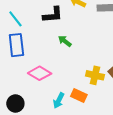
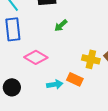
green arrow: (65, 41) -> (61, 25), turned -80
cyan arrow: (59, 100) -> (55, 84), turned -126

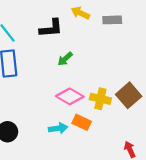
pink diamond: (36, 57) -> (70, 96), moved

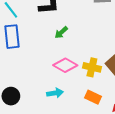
orange rectangle: (82, 122) -> (93, 97), moved

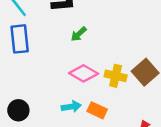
orange rectangle: (93, 97) -> (97, 110), moved

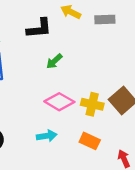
orange rectangle: (97, 110) -> (90, 141), moved

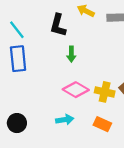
black L-shape: (39, 28) -> (58, 25), turned 110
green arrow: (54, 61) -> (71, 54), turned -48

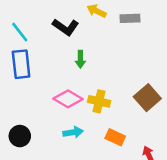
black L-shape: (58, 25) -> (66, 27), turned -70
pink diamond: (76, 90) -> (68, 99), moved
yellow cross: (105, 92) -> (99, 101), moved

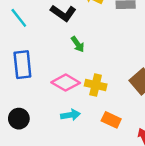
green arrow: (80, 59) -> (78, 44), turned -35
blue rectangle: (21, 64) -> (22, 65), moved

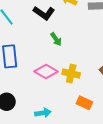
cyan arrow: (70, 115) -> (43, 113), moved

